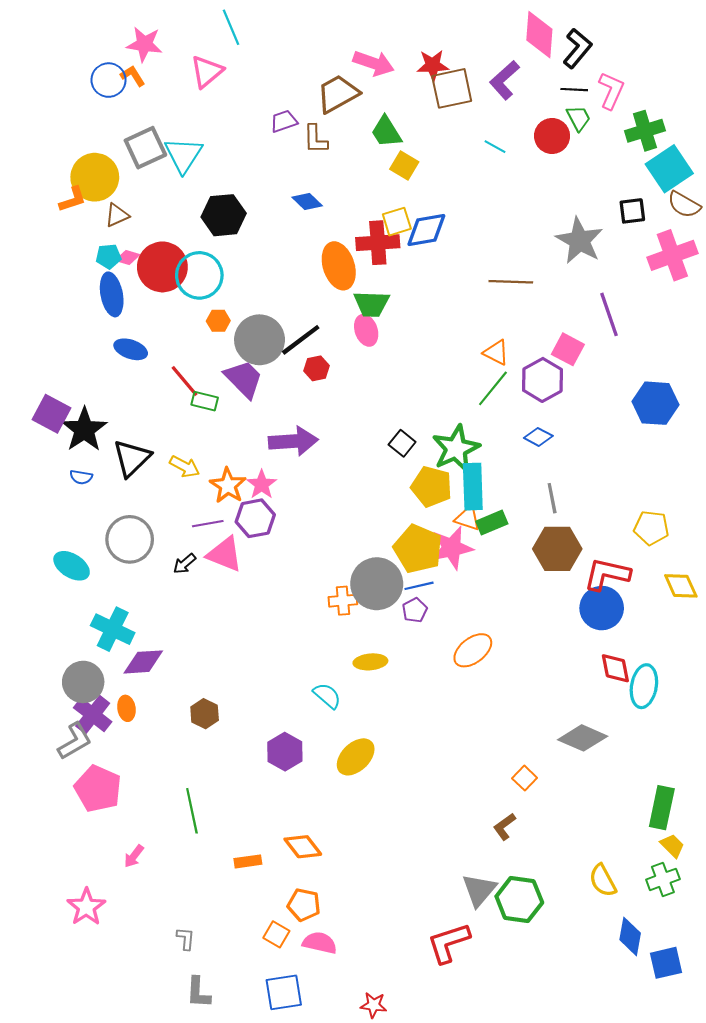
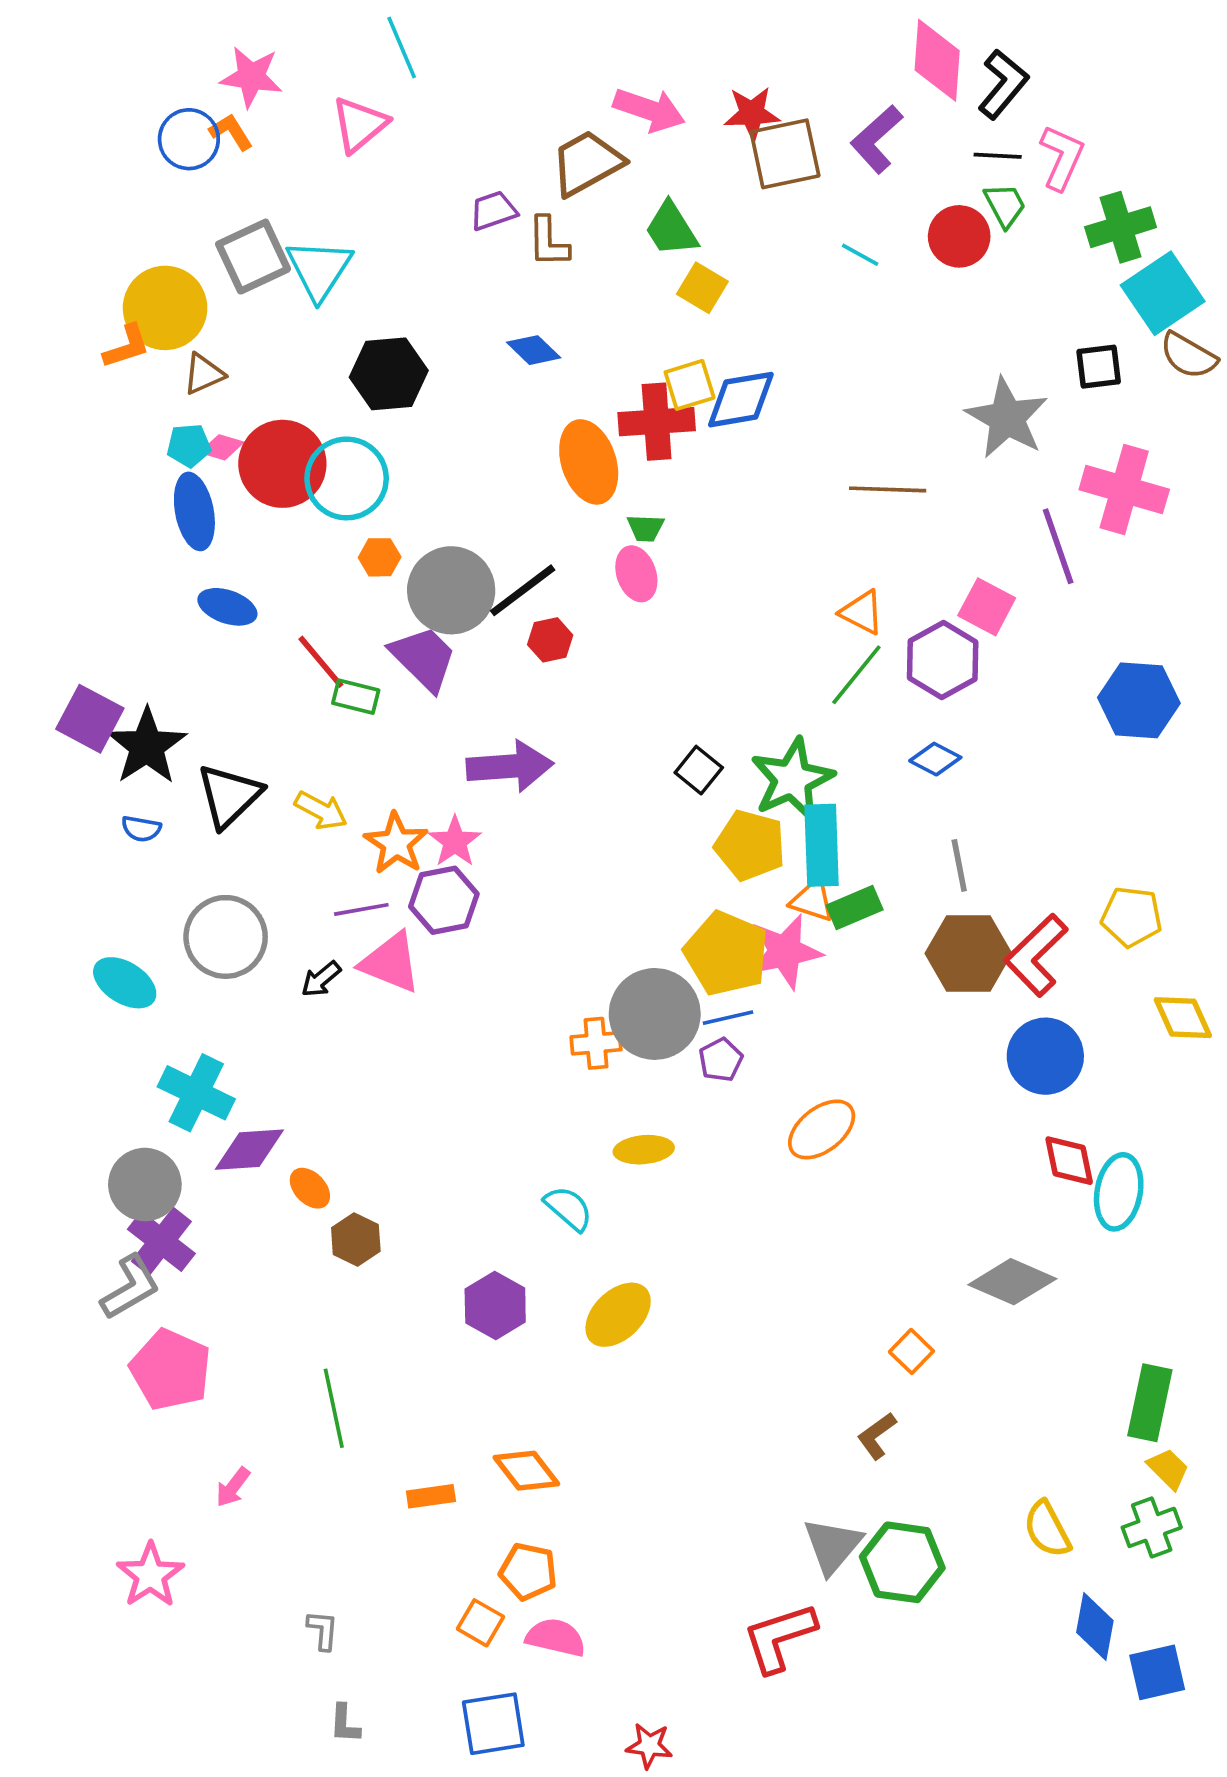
pink cross: (672, 255) -> (1124, 489), moved, turned 36
green trapezoid: (371, 304) -> (646, 528), size x0.6
red L-shape: (607, 574) -> (1036, 955), moved, turned -57
orange ellipse: (126, 708) -> (310, 1188), moved, turned -35
gray L-shape: (198, 992) -> (345, 1724), size x0.7

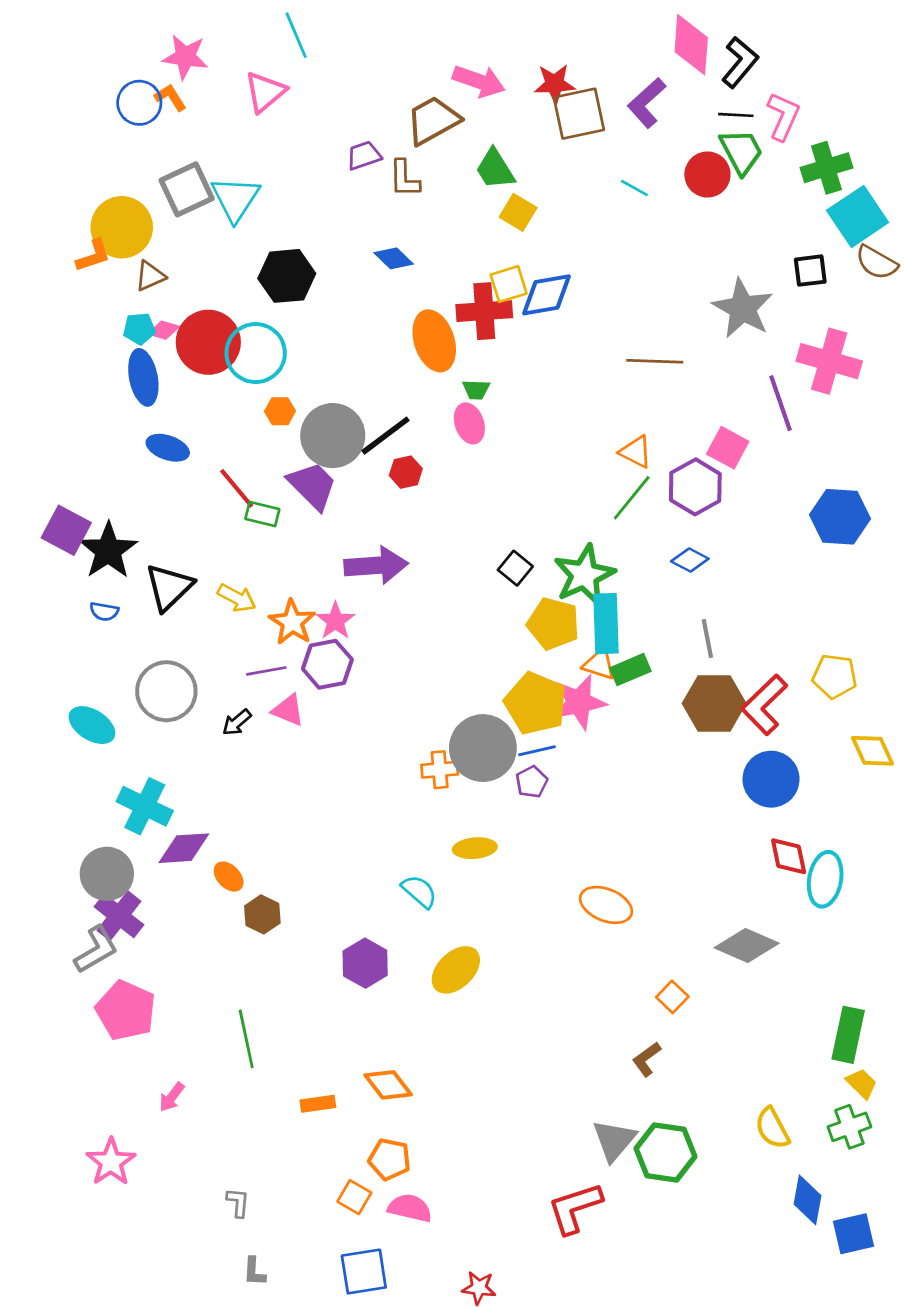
green trapezoid: (1005, 205) -> (741, 151), size x1.4
pink triangle: (391, 963) -> (288, 710), size x0.7
orange ellipse: (822, 1129) -> (606, 905), moved, turned 60

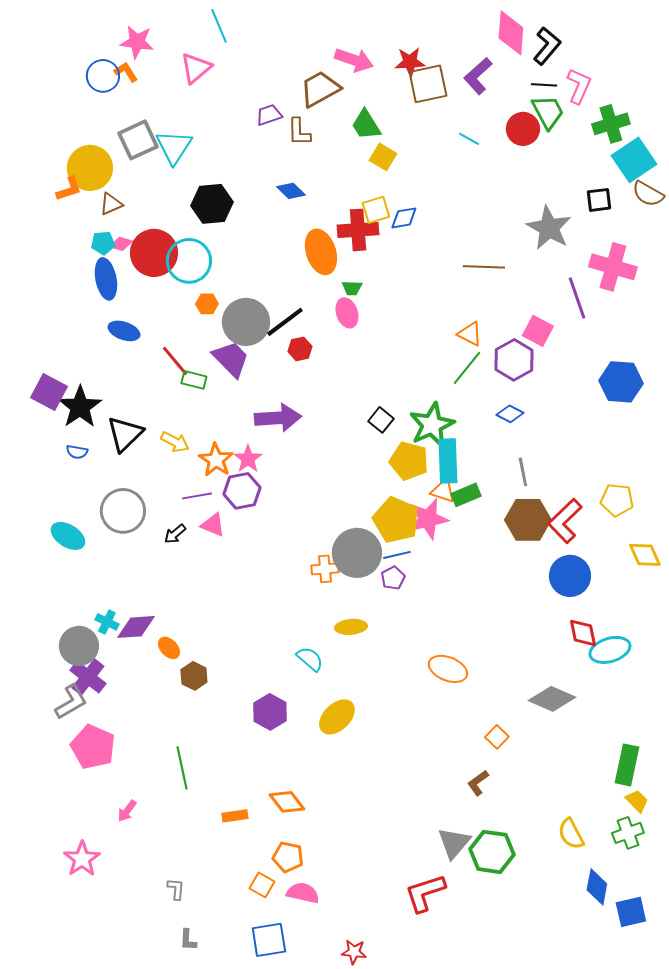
blue diamond: (546, 295) -> (404, 218), size x0.7
cyan cross: (145, 806) -> (107, 622), moved, size x0.6
cyan ellipse: (825, 879) -> (610, 650), turned 63

